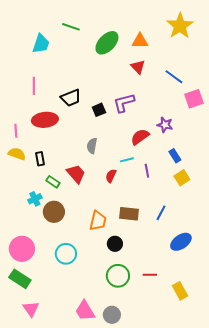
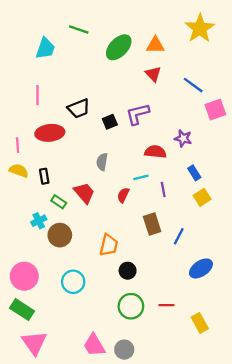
red semicircle: (140, 137) -> (155, 152), turned 42
brown rectangle: (129, 214) -> (152, 224), moved, turned 66
pink triangle: (31, 309) -> (34, 343), size x1.4

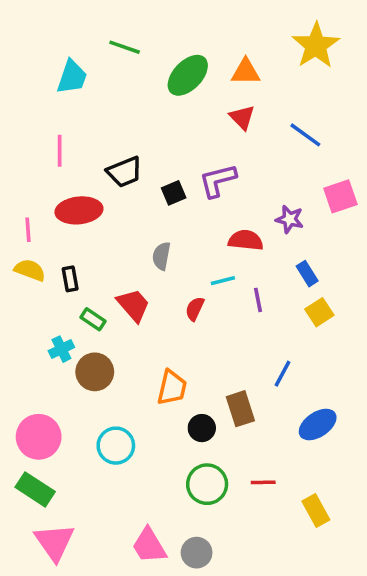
pink square: (215, 110) -> (340, 196), moved
brown rectangle: (152, 224) -> (240, 409), moved

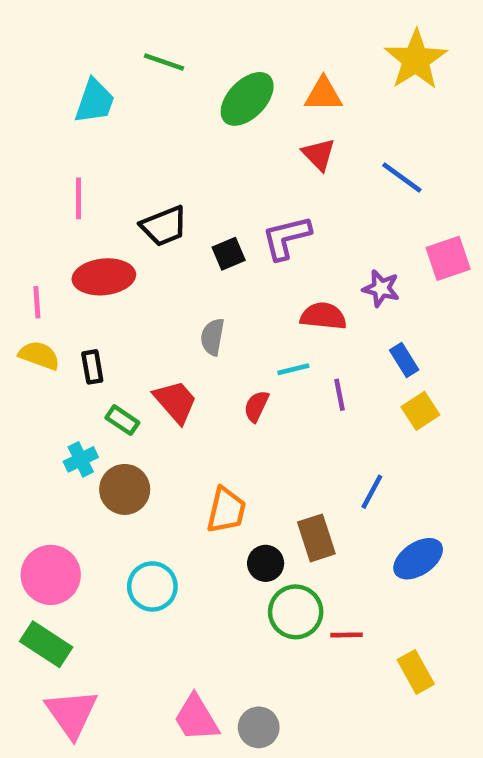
green circle: (207, 484) -> (296, 612), moved

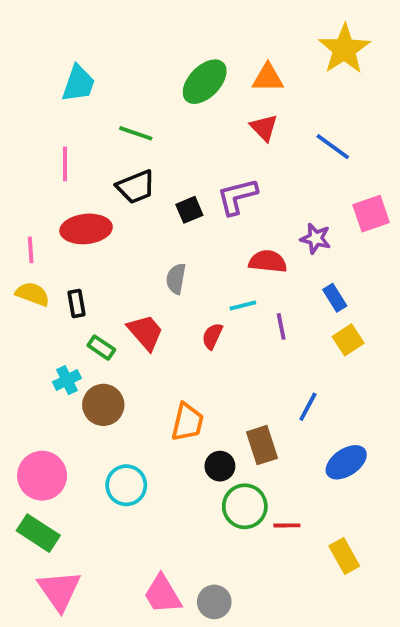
green line: (164, 62) -> (136, 133), moved

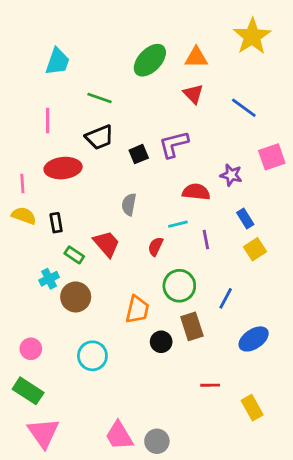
pink circle: (42, 476) -> (31, 349), size x0.6
green circle: (245, 506) -> (179, 286), moved

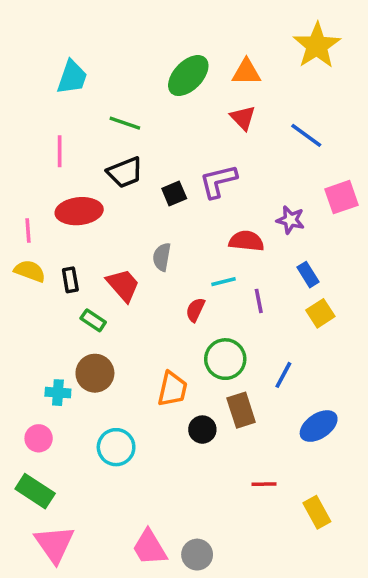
red trapezoid: (106, 244) -> (123, 285), moved
cyan cross: (49, 279) -> (58, 393), moved, turned 30

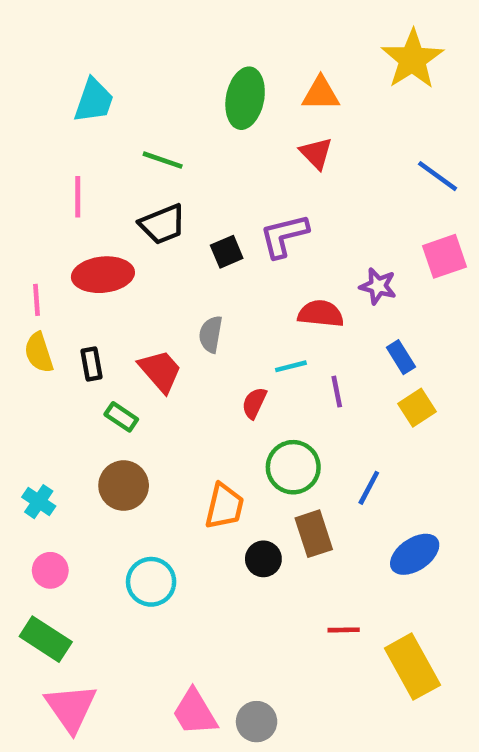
green ellipse: (188, 76) -> (245, 98), turned -33
blue line: (306, 135) -> (438, 176), moved
yellow semicircle: (30, 271) -> (39, 353), turned -128
cyan cross: (58, 393) -> (39, 502), moved, turned 30
yellow rectangle: (317, 512) -> (412, 667), size x1.5

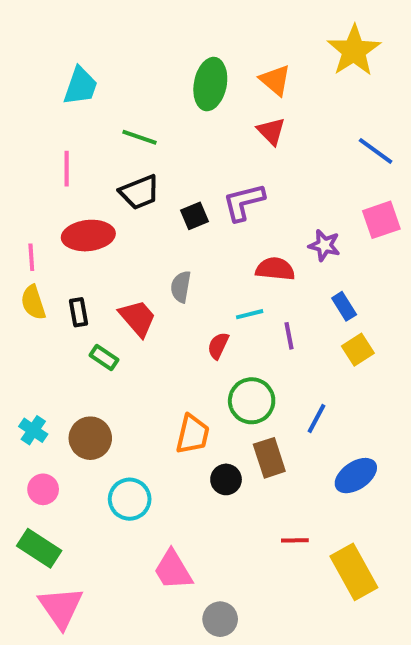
orange triangle: (321, 94) -> (275, 80), turned 40
brown circle: (124, 486) -> (90, 438), moved
pink trapezoid: (195, 712) -> (173, 570), moved

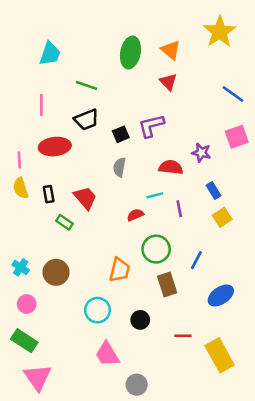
gray semicircle: (181, 287) -> (119, 167), moved
red semicircle: (218, 346) -> (135, 215), turned 42
black circle: (226, 479) -> (140, 320), moved
cyan circle: (130, 499) -> (98, 310), moved

